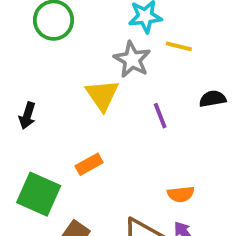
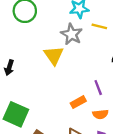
purple line: (160, 116) -> (98, 88), moved
orange rectangle: (89, 164) -> (78, 102), moved

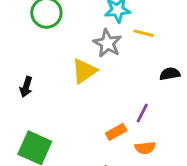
yellow triangle: (54, 55) -> (84, 71), turned 30
purple line: (98, 88) -> (142, 113), turned 48

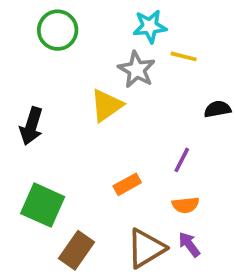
black arrow: (26, 87) -> (31, 126), size x1.4
orange rectangle: (116, 132) -> (127, 184), moved

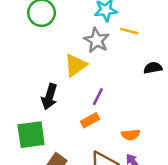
black arrow: (31, 126) -> (49, 97), moved
purple line: (182, 160) -> (98, 97), moved
green square: (43, 205) -> (31, 135), turned -32

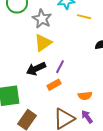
gray star: (97, 40) -> (42, 19), moved
black arrow: (49, 97) -> (36, 69), moved, turned 48

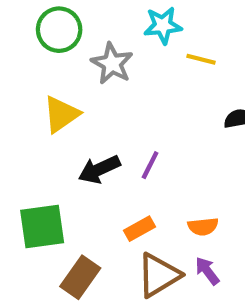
yellow triangle: (43, 43) -> (61, 114), moved
orange rectangle: (54, 85) -> (140, 229), moved

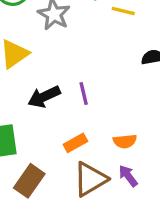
purple line: (150, 165) -> (84, 93), turned -40

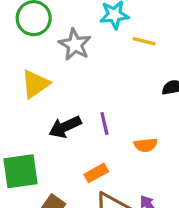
orange semicircle: (125, 141) -> (146, 145), moved

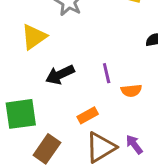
purple line: (104, 124) -> (107, 73), moved

